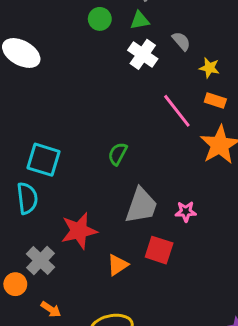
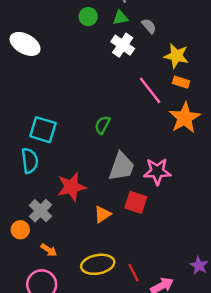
gray semicircle: (181, 41) -> (149, 26), moved
yellow star: (209, 68) -> (176, 56), size x1.5
pink star: (186, 212) -> (157, 171), size x1.6

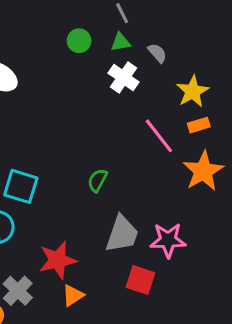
yellow star: (176, 56) -> (193, 91), turned 30
orange rectangle: (181, 82) -> (199, 125), turned -35
orange triangle: (102, 214) -> (73, 295), moved

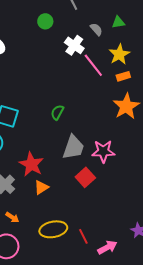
green triangle: (120, 42) -> (118, 22), moved
pink line: (159, 136) -> (93, 65), moved
red star: (58, 260) -> (31, 164), turned -30
red square: (140, 280) -> (85, 177), turned 30

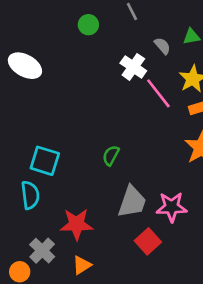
green circle: (45, 21) -> (88, 25), moved
red star: (31, 164) -> (76, 224), turned -30
orange triangle: (41, 187) -> (82, 265), moved

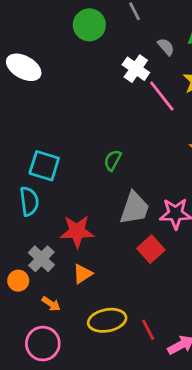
green circle: (88, 25) -> (89, 25), size x1.5

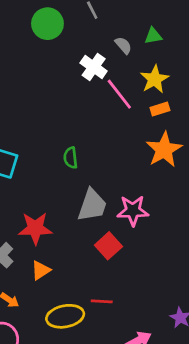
green semicircle: (113, 160) -> (71, 158), turned -35
red line: (148, 330) -> (102, 301), moved, turned -60

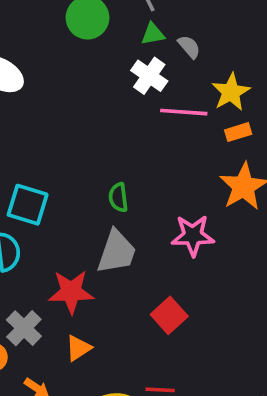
green triangle: (153, 36) -> (153, 34), moved
pink line: (119, 94) -> (184, 112), turned -48
gray trapezoid: (92, 205) -> (117, 252), moved
pink star: (133, 211) -> (193, 236), moved

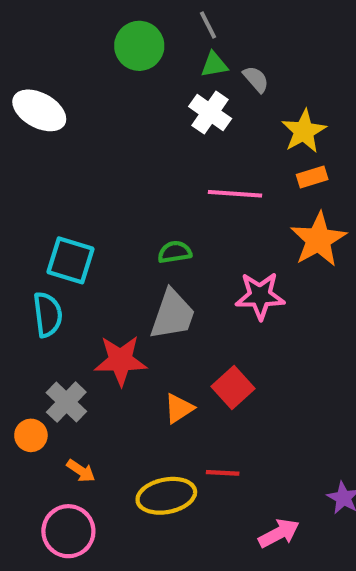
pink line: (184, 112) -> (235, 194), moved
green semicircle: (118, 197) -> (175, 252), turned 88
orange triangle: (78, 348) -> (179, 408), moved

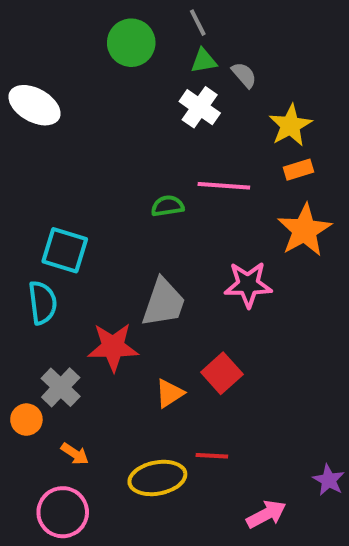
green semicircle: (175, 252) -> (167, 206), moved

